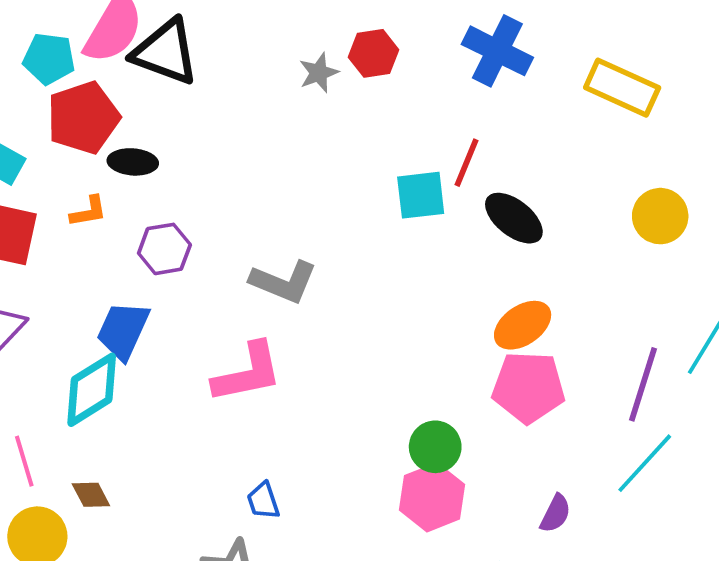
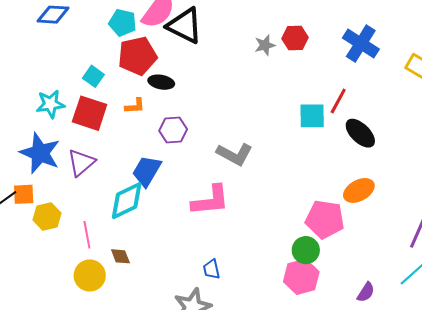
pink pentagon: (529, 387) -> (325, 219), moved

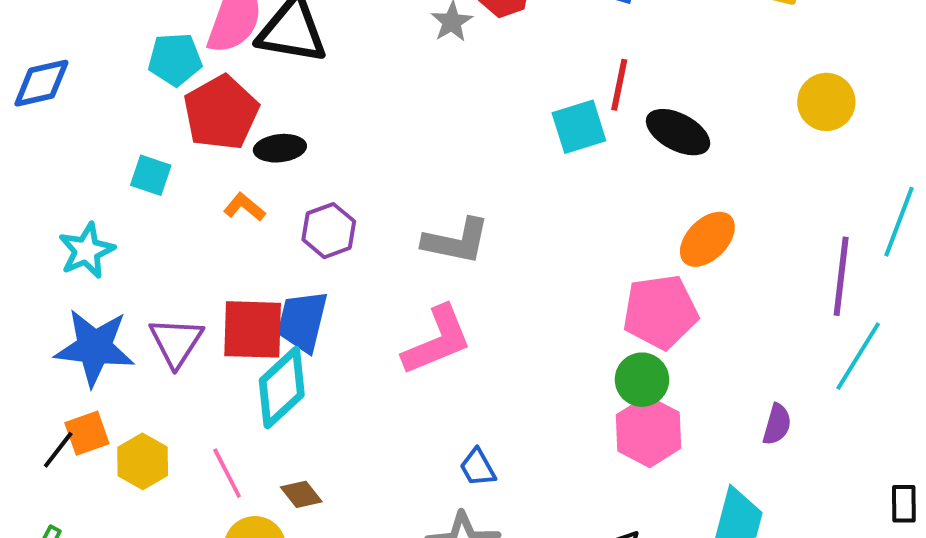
orange L-shape: (135, 106) -> (244, 207), turned -120
red square: (90, 113) -> (253, 329), moved

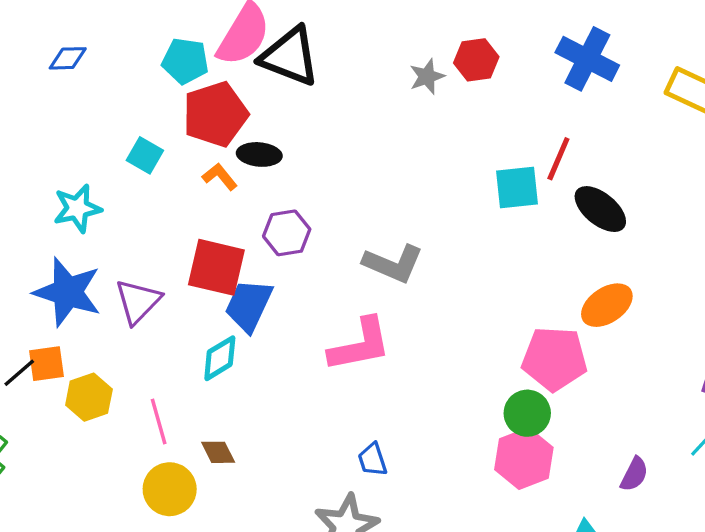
blue diamond: (41, 83) -> (68, 58), size x0.7
orange L-shape: (244, 207) -> (220, 177), moved
red square: (253, 329) -> (216, 267), moved
cyan diamond: (282, 388) -> (220, 358), size x0.7

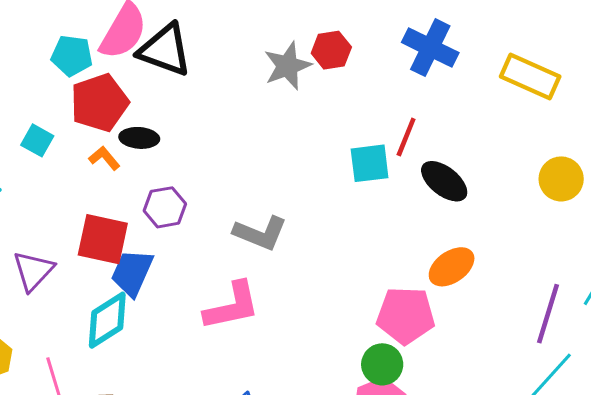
gray star: (427, 77) -> (288, 66), size x1.5
cyan diamond: (220, 358) -> (107, 320), size x1.4

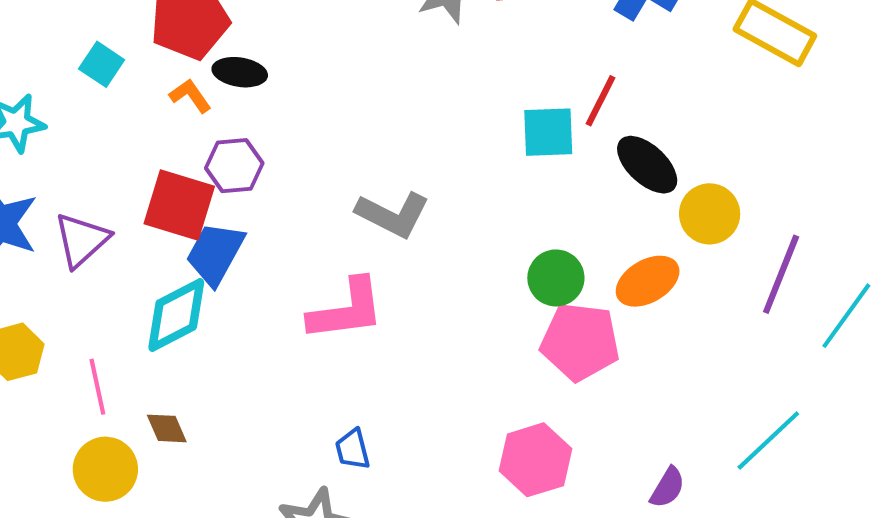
yellow circle: (561, 179) -> (710, 214), moved
purple hexagon: (165, 207) -> (234, 166), moved
purple line: (548, 314) -> (781, 274), moved
green circle: (382, 364) -> (556, 278), moved

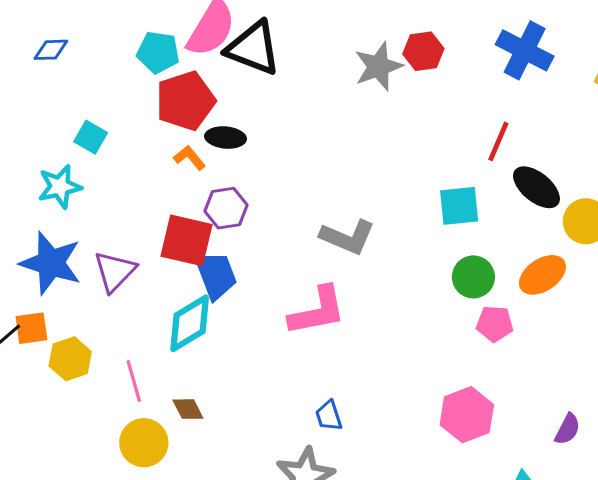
cyan square: (102, 64) -> (91, 137), moved
cyan square: (548, 132) -> (459, 206), moved
blue trapezoid: (215, 254) -> (216, 275), turned 134
pink pentagon: (580, 342) -> (495, 324), size x0.6

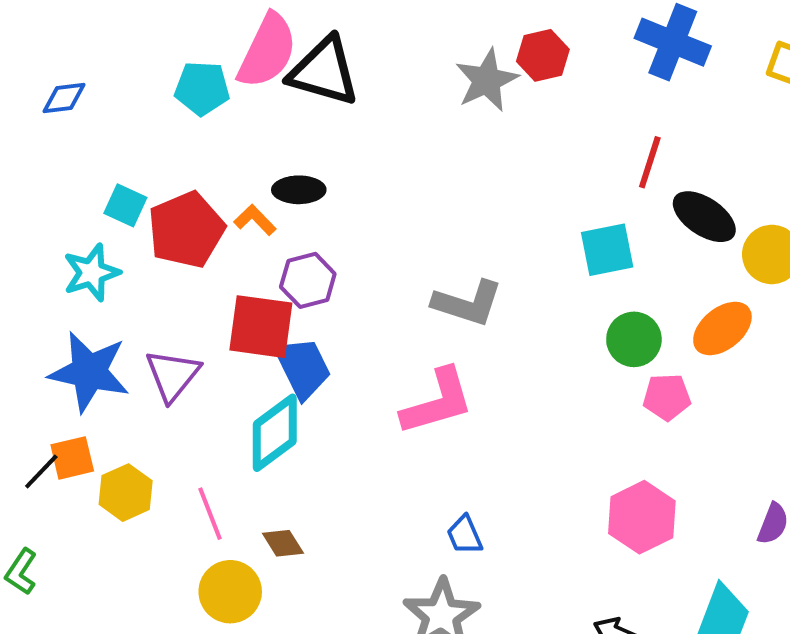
red pentagon: (185, 101) -> (186, 230), moved

